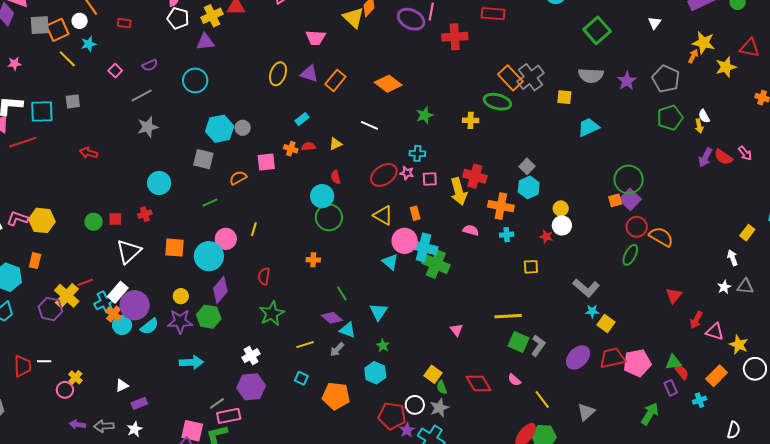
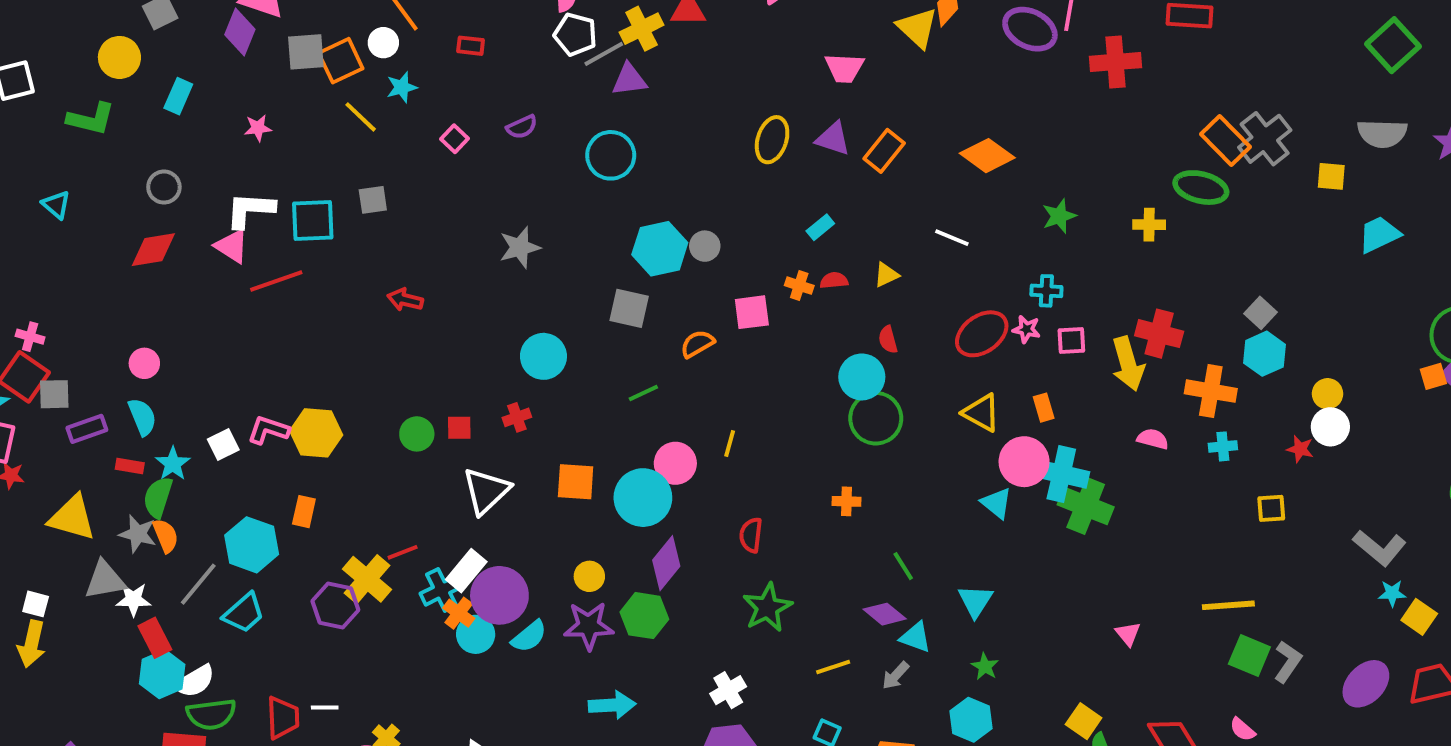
gray line: (142, 95) -> (604, 54), moved

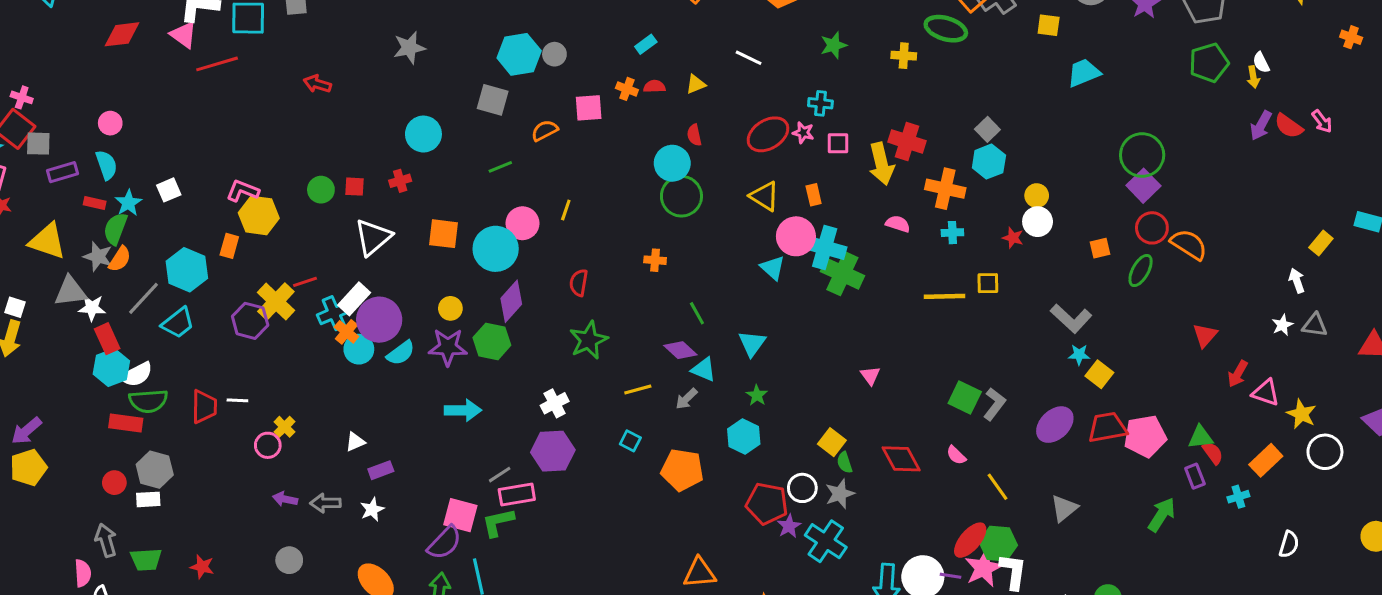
orange square: (1433, 376) -> (1100, 248), moved
pink L-shape: (268, 430) -> (243, 191), moved
yellow hexagon: (316, 433) -> (259, 215), moved
orange semicircle: (166, 536) -> (120, 259), turned 52
yellow line: (1228, 605) -> (945, 296), moved

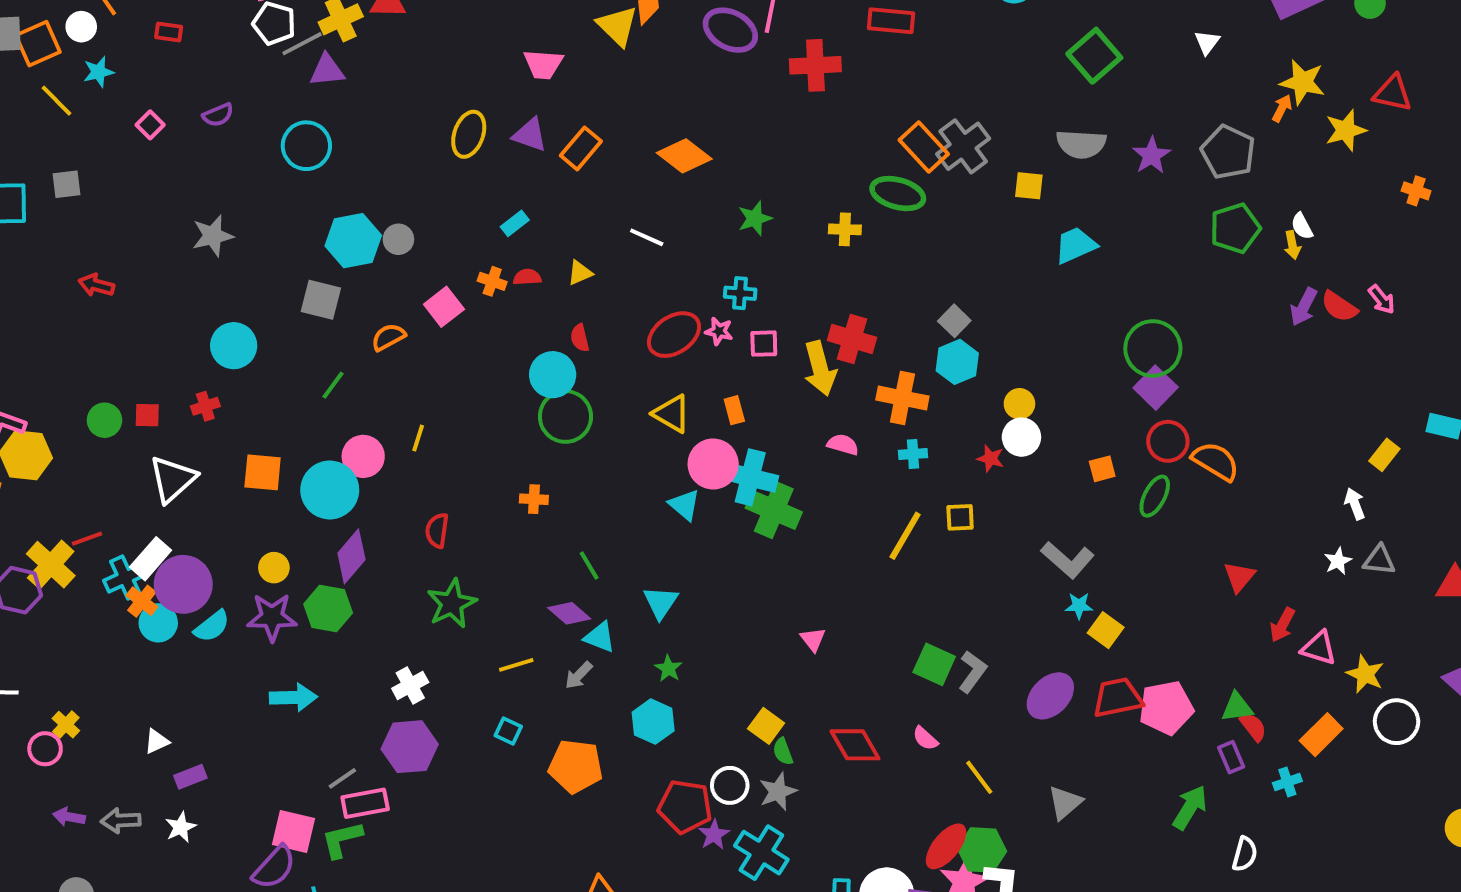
pink square: (589, 108) -> (444, 307), turned -32
green line: (500, 167) -> (333, 385), turned -30
yellow line: (945, 296) -> (905, 536), turned -57
white semicircle: (1289, 544) -> (1245, 854), moved

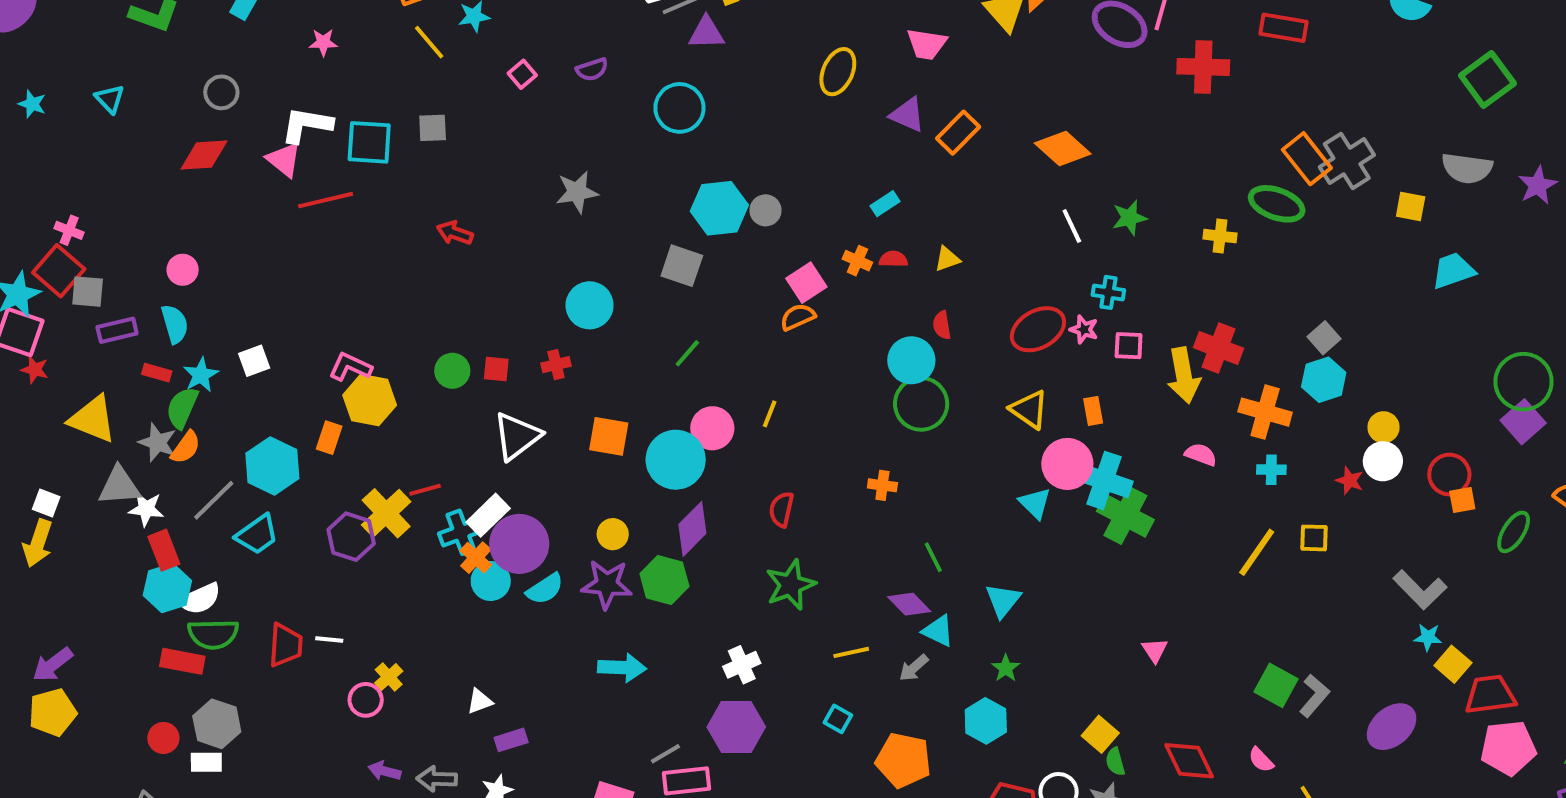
yellow ellipse: (469, 134) -> (838, 72), moved
white line: (647, 237) -> (1072, 226), moved, turned 36
orange semicircle: (388, 337) -> (798, 317), moved
red circle: (1168, 441) -> (1449, 475), moved
red trapezoid: (1118, 698) -> (1490, 695), moved

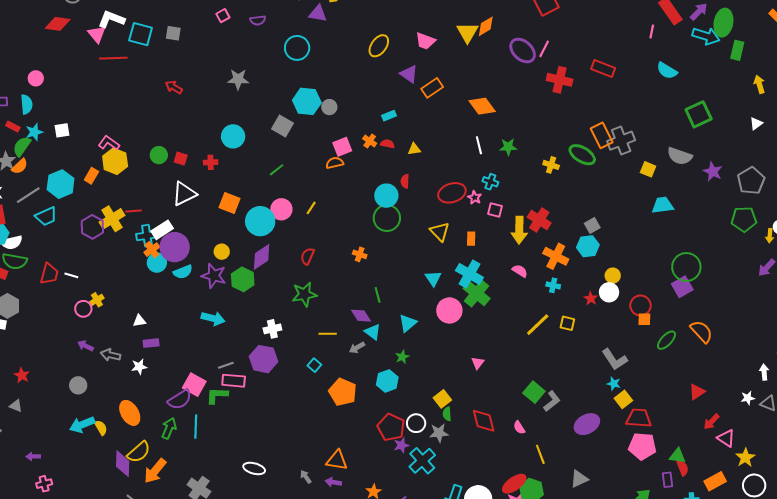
purple star: (1538, 185) -> (713, 172), turned -30
pink circle: (1067, 464) -> (449, 310), moved

